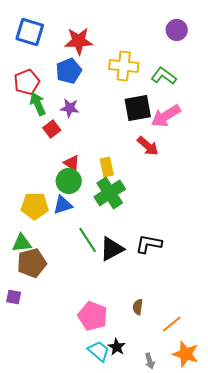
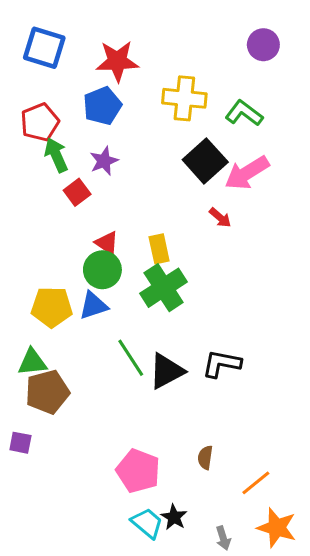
purple star: (70, 108) -> (104, 161), turned -30
black square: (138, 108) -> (205, 161), turned -32
red arrow: (148, 146) -> (220, 218), size x0.7

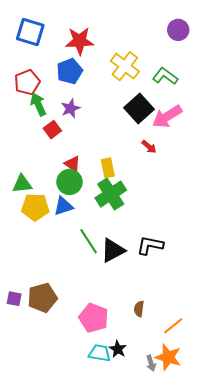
yellow cross: (184, 98) -> (125, 66), turned 32
green triangle: (32, 362) -> (22, 184), moved
brown pentagon: (47, 392) -> (42, 298), moved
cyan trapezoid: (147, 523) -> (100, 353), turned -30
orange star: (277, 528) -> (168, 357), moved

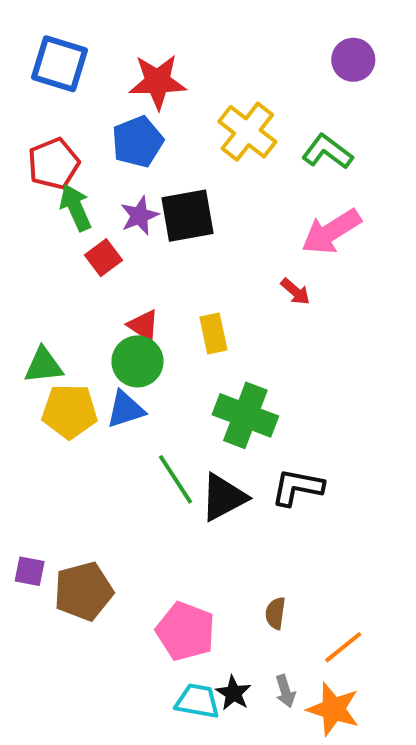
black square: (139, 108) -> (187, 216), moved, turned 32
green cross: (111, 194) -> (245, 415), moved, turned -36
purple square: (14, 299) -> (30, 571), moved
gray arrow: (151, 363) -> (285, 691), moved

